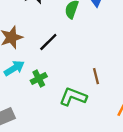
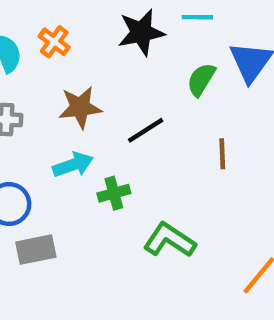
brown line: (96, 76) -> (222, 154), moved

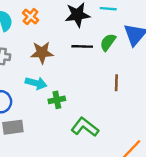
black line: (146, 130) -> (82, 46), moved, turned 30
cyan arrow: (73, 165) -> (36, 83), turned 30

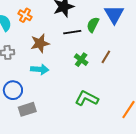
brown line: (116, 83) -> (106, 57), turned 40
green cross: (57, 100) -> (81, 60), moved, turned -32

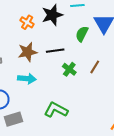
orange cross: (25, 15) -> (27, 22), moved
black line: (72, 32) -> (55, 51), moved
green L-shape: (87, 98) -> (56, 110), moved

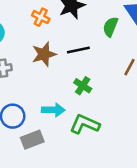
green cross: (69, 69) -> (83, 86), moved
cyan arrow: (27, 79) -> (53, 110), moved

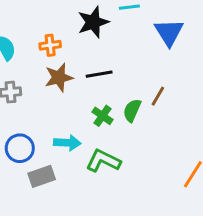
orange cross: (41, 17) -> (50, 45), moved, turned -36
green semicircle: (110, 27) -> (132, 110), moved

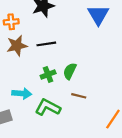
brown line: (158, 96) -> (79, 96), moved, turned 72
green cross: (103, 116) -> (48, 75), turned 32

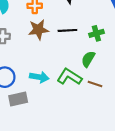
green cross: (48, 75) -> (96, 33), moved
green L-shape: (48, 107) -> (69, 77), moved

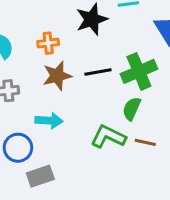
green cross: (96, 33) -> (139, 71), size x1.6
cyan arrow: (39, 77) -> (49, 121), moved

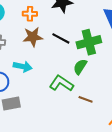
black line: (98, 72) -> (61, 38), turned 30
brown line: (145, 142) -> (86, 99), moved

